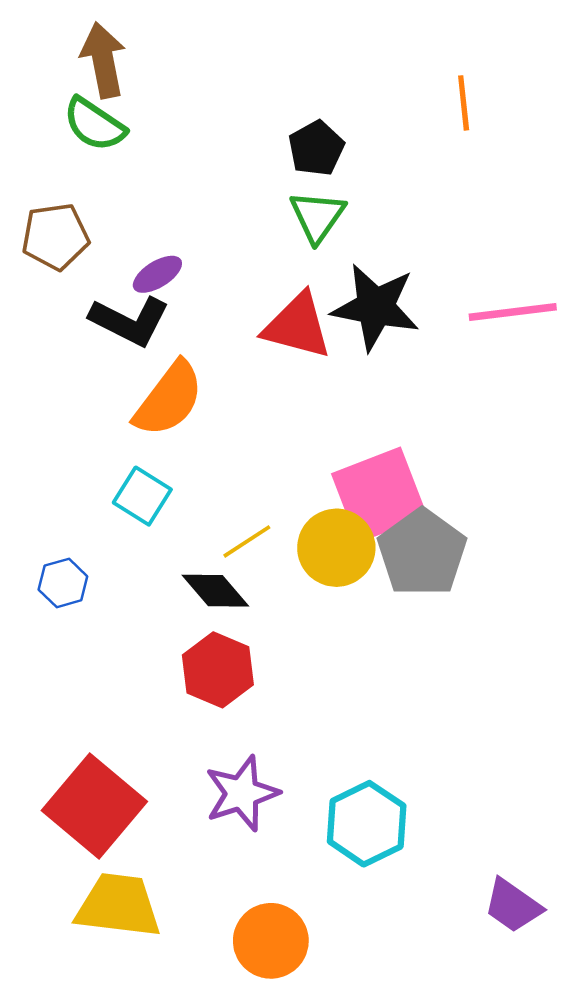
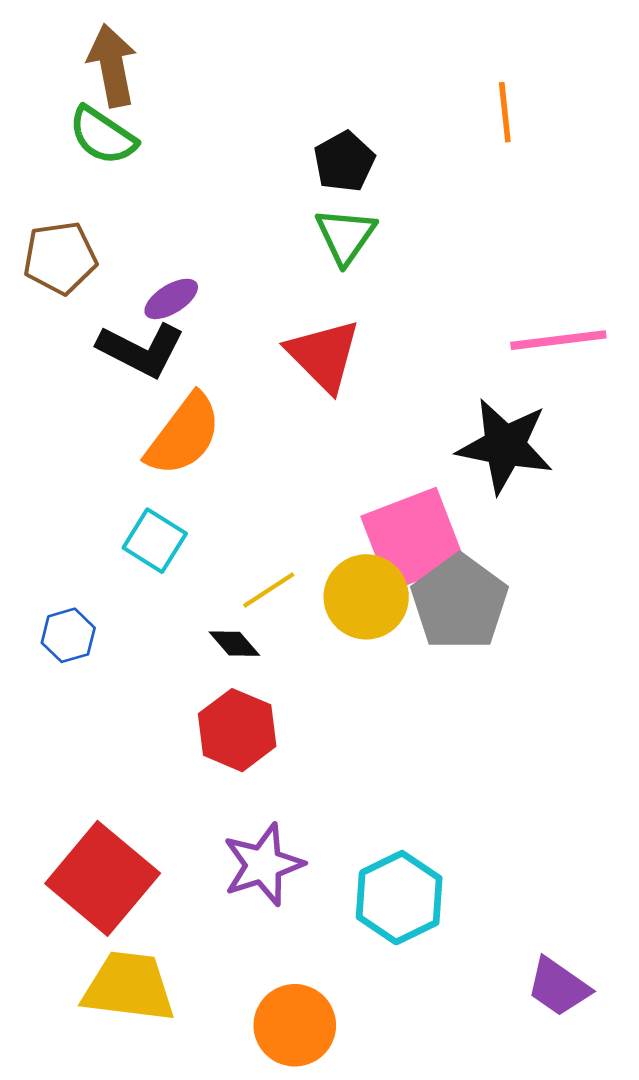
black star: (375, 307) -> (505, 446), moved
red triangle: (297, 326) -> (324, 355), turned 30
black diamond: (215, 591) -> (234, 644), size x0.7

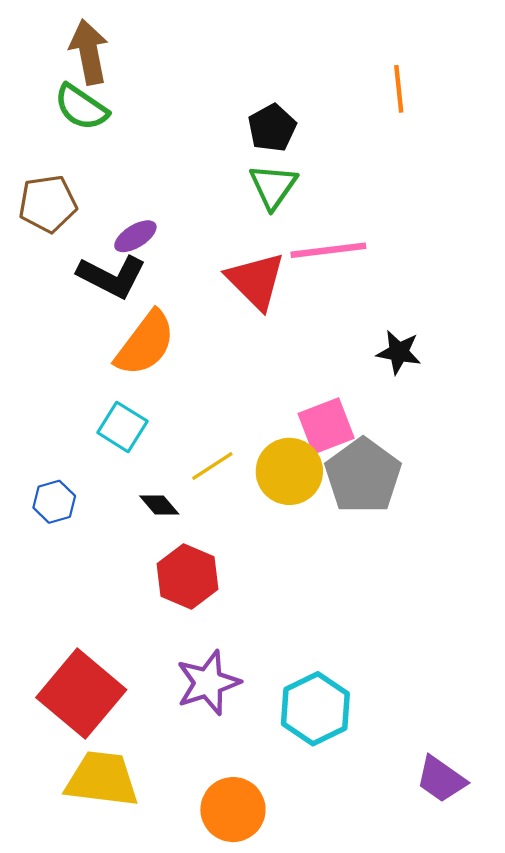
pink line: (558, 340) -> (328, 250), moved
black star: (505, 446) -> (399, 352), size x0.6
pink square: (413, 539) -> (326, 426), size x0.7
black diamond: (234, 644) -> (159, 505), moved

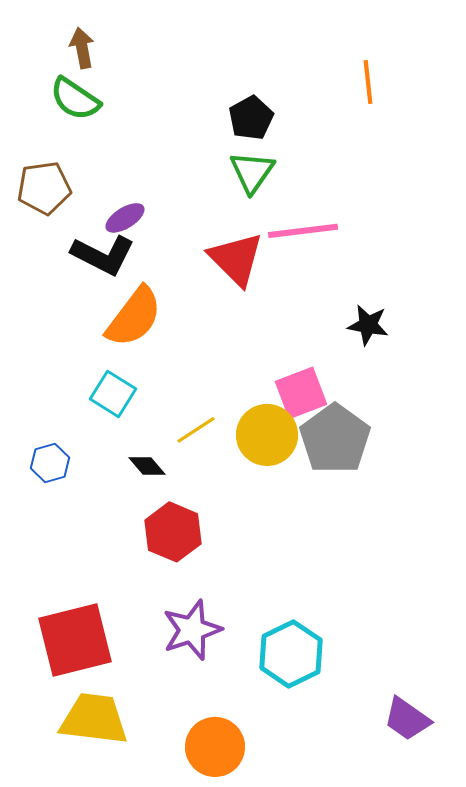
brown arrow: (89, 52) -> (82, 48), size x0.7
red square: (81, 694) -> (75, 640), turned 36

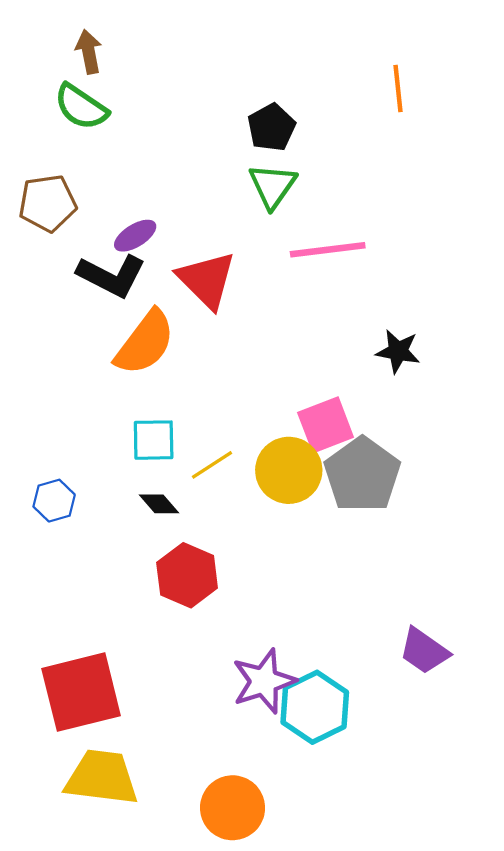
red triangle: (236, 259) -> (207, 280), moved
cyan square: (113, 394) -> (154, 440), moved, turned -33
purple star: (192, 630) -> (264, 681), moved
purple trapezoid: (407, 719) -> (424, 651), moved

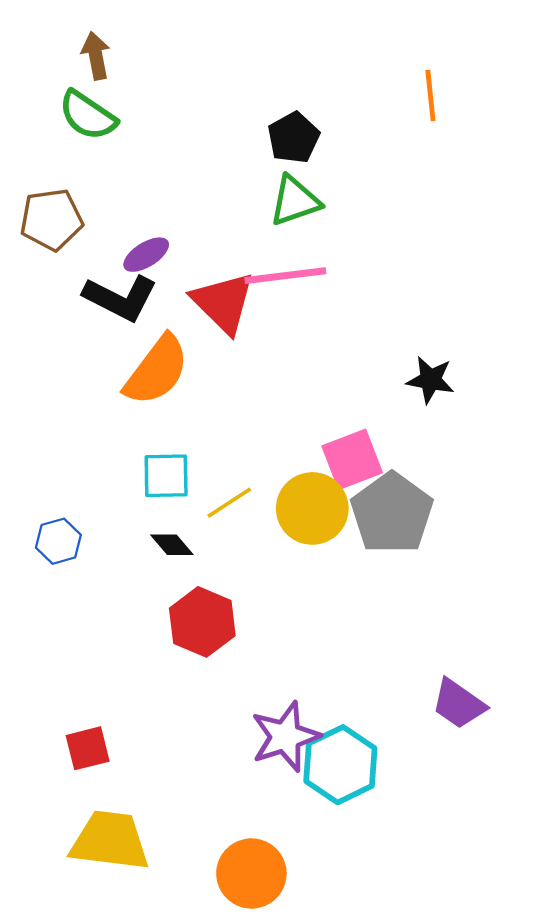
green triangle: (273, 186) -> (295, 201), turned 36
pink line: (328, 250) -> (285, 276), moved
red square: (81, 692) -> (88, 748), size x0.5

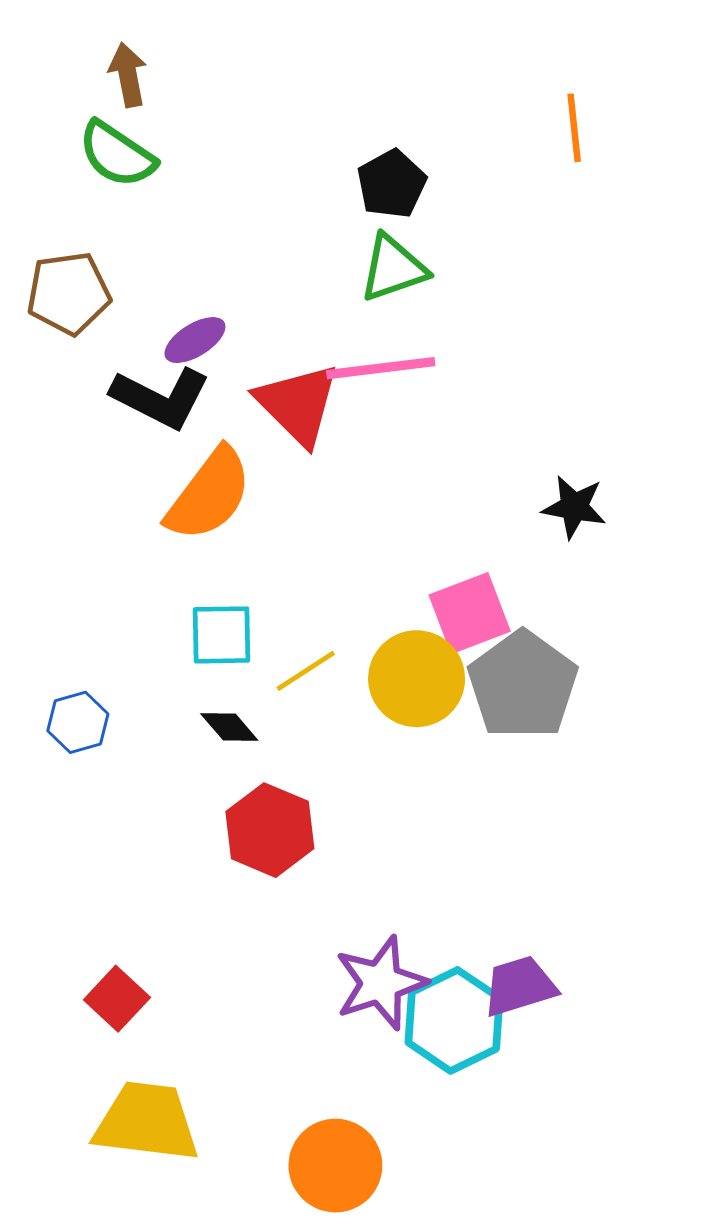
purple trapezoid: (459, 704) -> (520, 986), moved, turned 128
red square: (88, 748) -> (117, 999), turned -33

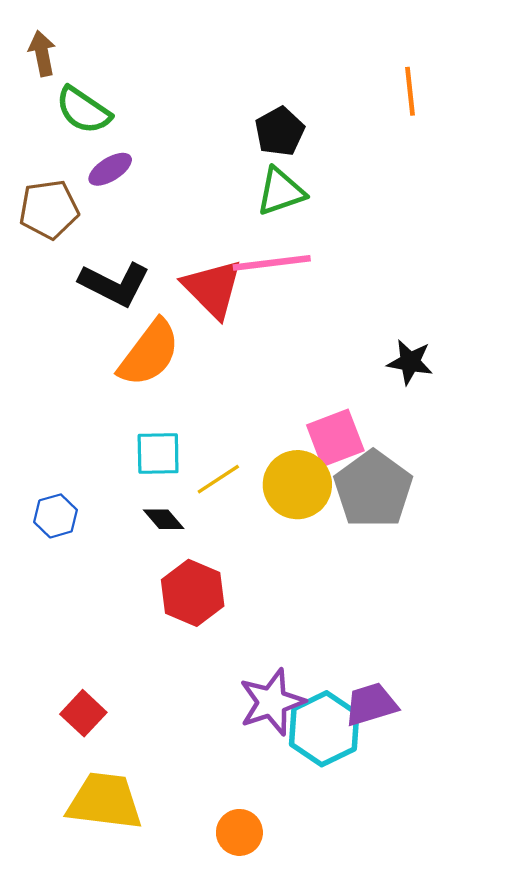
brown arrow: (128, 75) -> (42, 53), moved
purple ellipse: (195, 340) -> (110, 169), moved
orange circle: (335, 1166) -> (239, 832), size x0.7

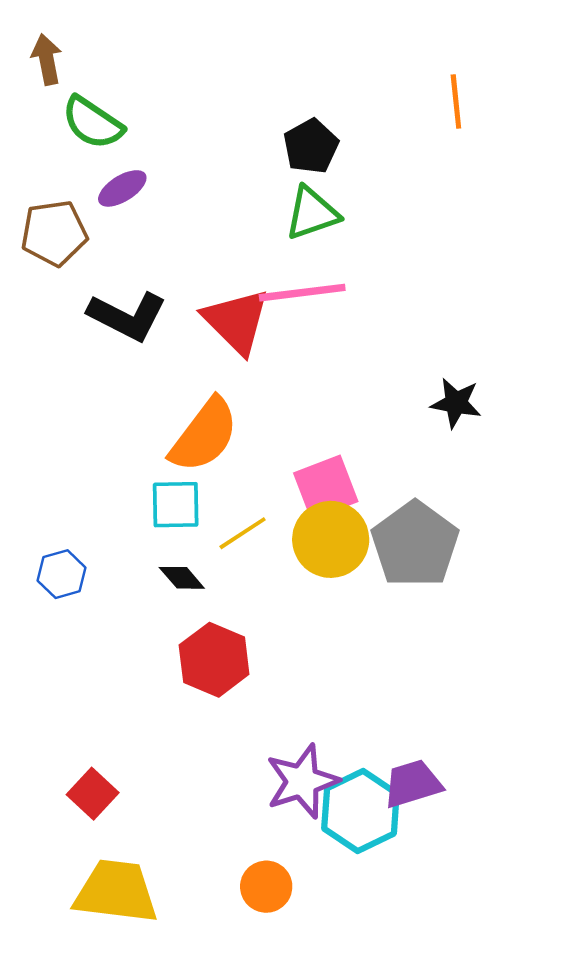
orange semicircle: (149, 353) -> (204, 435), moved
pink square: (335, 438) -> (326, 487), moved
orange circle: (239, 832) -> (266, 887), moved

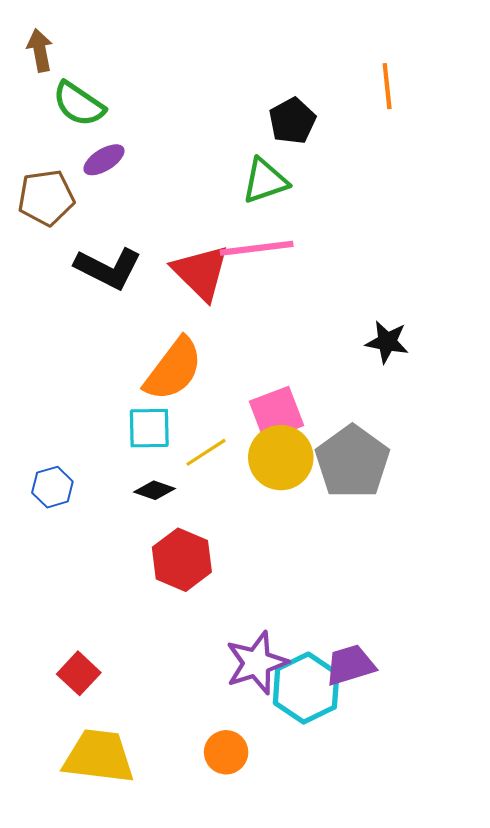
black pentagon: (311, 146) -> (292, 121), moved
black diamond: (182, 578) -> (154, 490), turned -30

